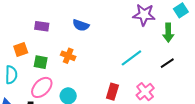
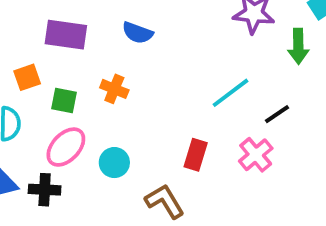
purple rectangle: (42, 26) -> (66, 35), size x1.5
black line: (167, 63) -> (277, 114), moved

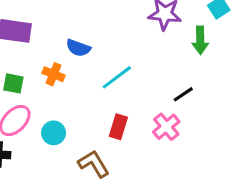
blue semicircle: (138, 33) -> (78, 48), moved
cyan line: (231, 93) -> (117, 77), moved

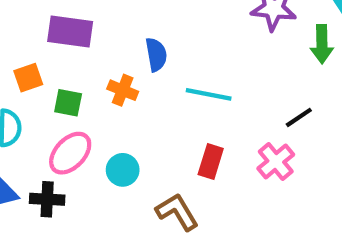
blue semicircle: (78, 48) -> (156, 55), turned -120
cyan line: (117, 77) -> (209, 94), turned 48

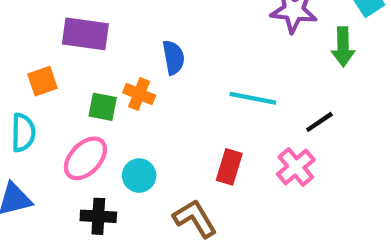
cyan line: (209, 94) -> (253, 98), moved
green square: (68, 103) -> (103, 107), moved
black cross: (47, 199) -> (98, 216), moved

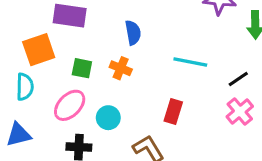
orange square: (43, 81) -> (39, 50), size x1.5
orange cross: (139, 94) -> (121, 68), moved
pink cross: (296, 167) -> (240, 111), moved

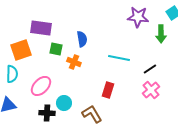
green square: (82, 68) -> (56, 49), moved
cyan circle: (108, 118) -> (64, 103), moved

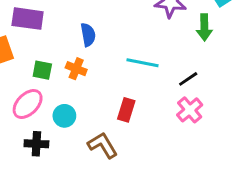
green square: (56, 49) -> (42, 70), moved
cyan circle: (64, 103) -> (64, 116), moved

